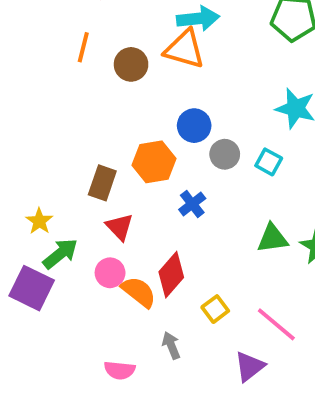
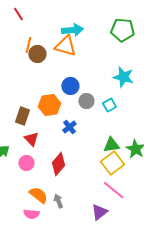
orange line: (83, 47) -> (28, 45), moved
cyan square: (269, 162) -> (109, 105), turned 32
orange semicircle: (139, 292) -> (38, 195), moved
yellow square: (215, 309) -> (112, 163), moved, size x1.6

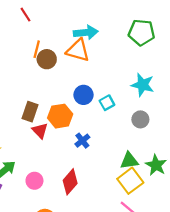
gray circle: (86, 101) -> (140, 119), moved
cyan square: (109, 105) -> (107, 103), moved
brown rectangle: (22, 116) -> (30, 112), moved
red triangle: (31, 139) -> (40, 131), moved

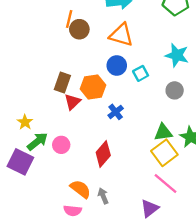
orange triangle: (78, 50) -> (121, 35), moved
red triangle: (40, 131) -> (73, 102), turned 30
pink circle: (34, 181) -> (61, 145), moved

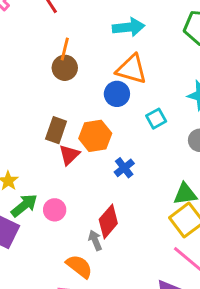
brown circle: (79, 29) -> (65, 68), moved
blue circle: (117, 65) -> (117, 94), moved
gray arrow: (103, 196) -> (95, 240), moved

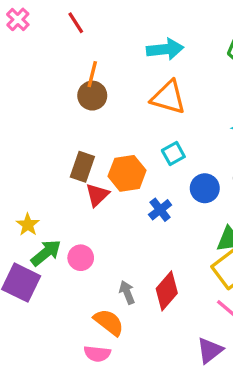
blue circle: (117, 94) -> (205, 188), moved
cyan square: (156, 119) -> (173, 153), moved
red diamond: (108, 221) -> (167, 291), moved

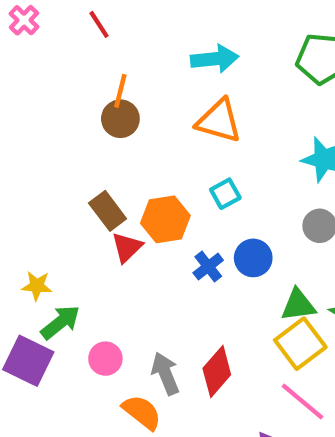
brown rectangle: (82, 167) -> (108, 211), turned -56
blue circle: (205, 188) -> (253, 258), moved
yellow star: (28, 225) -> (37, 286), turned -30
pink circle: (81, 258) -> (105, 359), moved
gray arrow: (127, 292) -> (165, 374), size x1.4

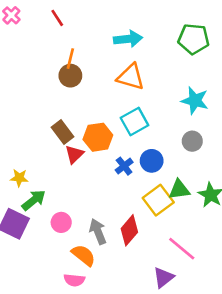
cyan square: (225, 194) -> (135, 121), size x1.5
yellow square: (300, 344) -> (158, 200), moved

